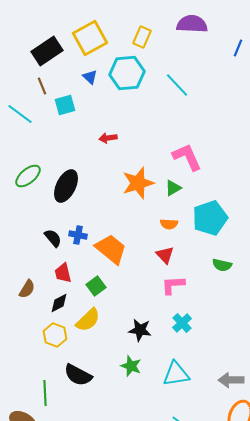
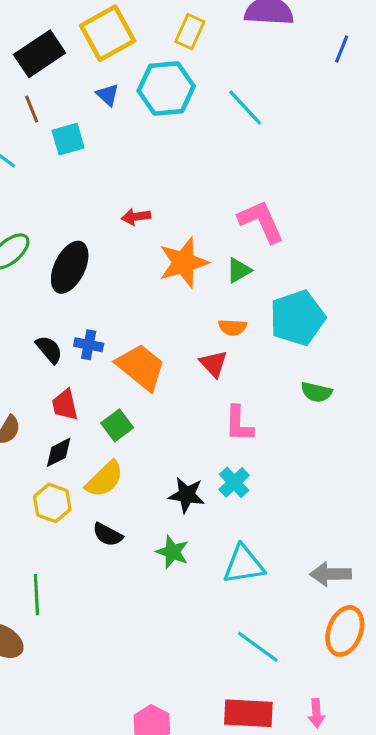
red arrow: (108, 138) -> (136, 217), moved
red triangle: (165, 255) -> (214, 364), moved
pink L-shape: (173, 285) -> (239, 424), turned -85
cyan cross: (182, 323) -> (234, 482), moved
black semicircle: (78, 375) -> (108, 535), moved, size x0.7

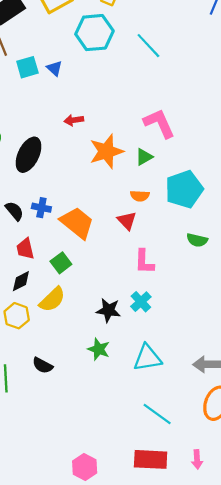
blue triangle: (108, 95) -> (54, 68), moved
black semicircle: (108, 535) -> (43, 365), moved

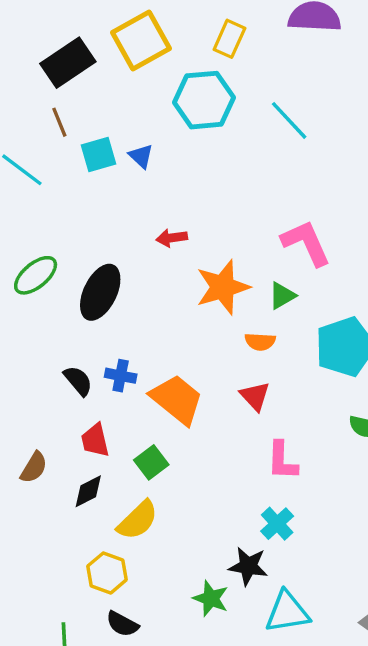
orange semicircle: (140, 196) -> (260, 342), moved
black star: (108, 310) -> (248, 566), moved
yellow hexagon: (17, 316) -> (107, 573), moved

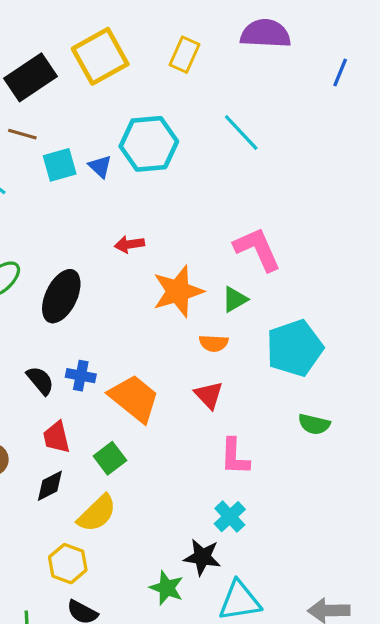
cyan hexagon: (204, 100) -> (149, 144), moved
brown line: (59, 122) -> (22, 134), turned -52

